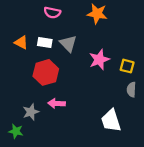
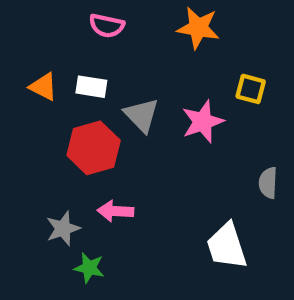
gray triangle: (68, 44) -> (142, 115), moved
yellow square: (127, 66) -> (251, 89), moved
green star: (16, 131) -> (89, 268), moved

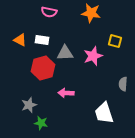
gray triangle: (142, 115) -> (65, 53), turned -48
pink arrow: (115, 211) -> (66, 93), moved

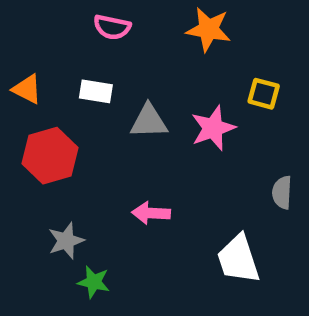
orange triangle: (20, 40) -> (27, 89), moved
red hexagon: (43, 68) -> (50, 156), moved

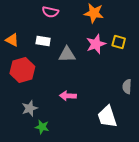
pink star: (213, 128) -> (96, 44), moved

